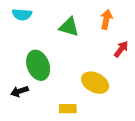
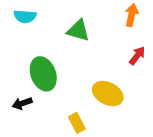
orange arrow: (106, 19) -> (132, 15), moved
yellow rectangle: (68, 109) -> (77, 123), turned 63

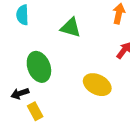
cyan semicircle: (25, 16) -> (22, 15), turned 84
yellow rectangle: (77, 123) -> (35, 111), moved

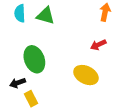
green triangle: (71, 28) -> (46, 16), moved
red arrow: (124, 50) -> (98, 45), moved, turned -152

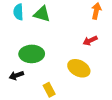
green ellipse: (34, 59) -> (32, 54), turned -70
yellow rectangle: (31, 99) -> (49, 90), moved

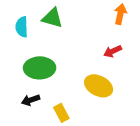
cyan semicircle: (18, 12) -> (22, 27), moved
black arrow: (16, 75) -> (31, 100), moved

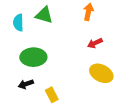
orange arrow: (120, 14) -> (88, 12), moved
yellow ellipse: (99, 86) -> (101, 73), moved

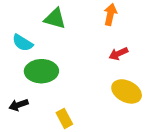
cyan semicircle: (18, 23) -> (23, 43), moved, turned -56
black arrow: (26, 84) -> (18, 105), moved

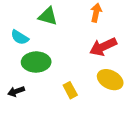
red arrow: (118, 54) -> (103, 47), size x1.6
yellow rectangle: (64, 118) -> (70, 90), moved

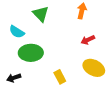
green triangle: (48, 16) -> (41, 14), turned 30
red arrow: (103, 47) -> (88, 40), size x0.6

